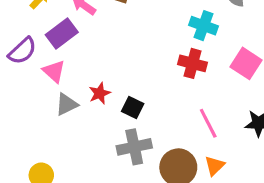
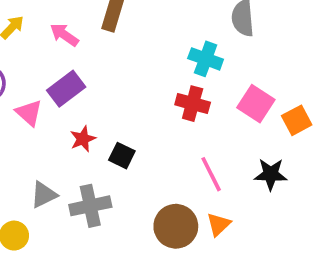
purple rectangle: (62, 33) -> (66, 89), moved
gray triangle: (66, 104) -> (44, 195), moved
gray cross: (134, 147) -> (90, 206), moved

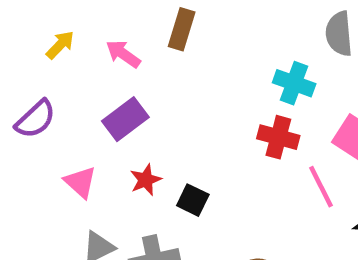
pink triangle: (29, 113) -> (80, 182), moved
pink line: (211, 174) -> (321, 187), moved

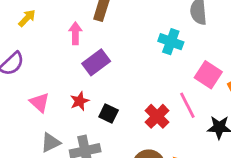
pink arrow: (123, 54) -> (75, 33), moved, turned 55
purple rectangle: (125, 119) -> (96, 62), moved
red cross: (278, 137) -> (157, 116), moved, turned 30

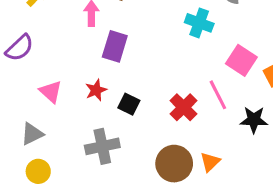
purple rectangle: (96, 62) -> (115, 46), turned -36
gray triangle: (51, 143) -> (32, 134), moved

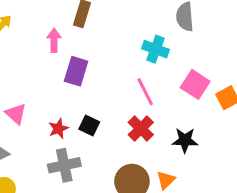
red star: (96, 90) -> (58, 129), moved
pink line: (218, 95) -> (145, 92), moved
black star: (254, 120) -> (185, 140), moved

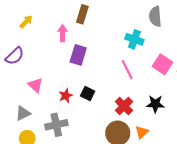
red cross: (141, 129) -> (124, 106), moved
gray cross: (64, 165) -> (56, 125), moved

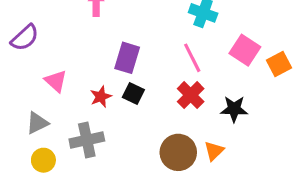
purple rectangle: (78, 55) -> (127, 58), moved
red cross: (124, 106) -> (191, 95), moved

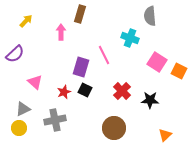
pink line: (192, 58) -> (104, 55), moved
orange square: (279, 64) -> (179, 71), turned -35
orange triangle: (214, 151) -> (165, 135), moved
yellow circle: (43, 160) -> (19, 128), moved

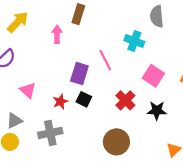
yellow arrow: (26, 21) -> (18, 22), size x1.5
pink square: (157, 62) -> (153, 76), moved

